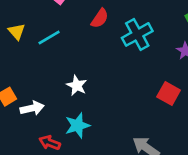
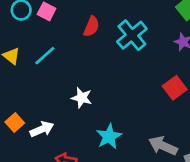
red square: (169, 94) -> (175, 88), turned 35
cyan star: (77, 125) -> (109, 136), moved

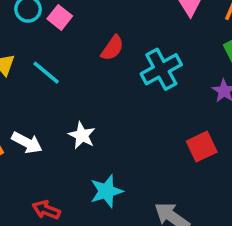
cyan line: (45, 56) -> (46, 73), turned 70
white arrow: (42, 129) -> (27, 143), moved, turned 40

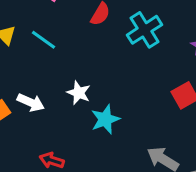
cyan star: (106, 191) -> (105, 119), moved

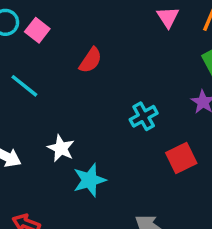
cyan cross: (145, 30) -> (144, 116), moved, size x0.7

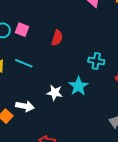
cyan cross: (144, 116) -> (96, 61), turned -35
cyan star: (90, 180) -> (78, 86), moved

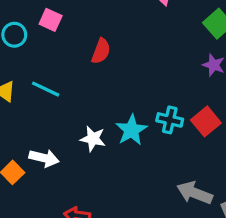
pink square: (22, 30) -> (51, 20), moved
cyan cross: (96, 61) -> (170, 120), moved

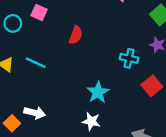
cyan cross: (170, 120) -> (129, 58), moved
white star: (93, 139) -> (91, 121), moved

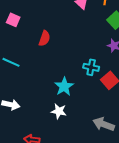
cyan cross: (129, 58) -> (91, 67), moved

